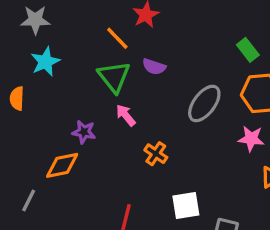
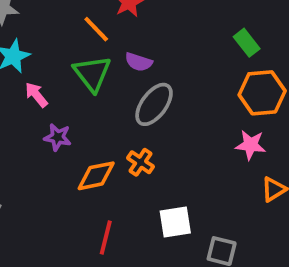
gray ellipse: (204, 103) -> (154, 104), moved
pink arrow: (126, 115) -> (36, 95), moved
orange diamond: (62, 165) -> (96, 176), moved

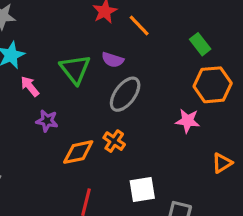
orange line: (96, 29) -> (139, 25), moved
pink star: (250, 145) -> (188, 121), moved

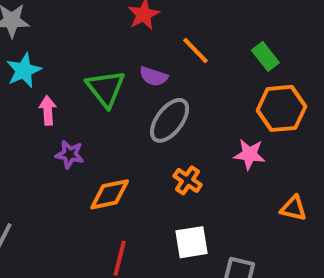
orange line: (139, 25) -> (195, 50), moved
pink arrow: (30, 86) -> (48, 110), turned 35
orange cross: (114, 141) -> (188, 180), moved
orange triangle: (222, 163) -> (293, 208), turned 45

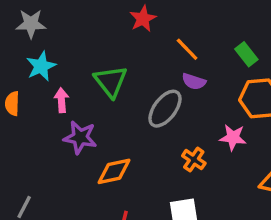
purple semicircle: (154, 76) -> (194, 81), moved
purple star: (70, 154) -> (80, 137), size x1.4
orange cross: (188, 180) -> (194, 160), moved

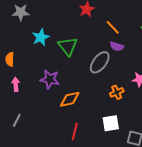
cyan star: (41, 66) -> (41, 37), moved
pink arrow: (61, 100) -> (16, 84), moved
orange cross: (194, 160) -> (117, 92), turned 32

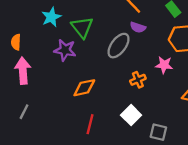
purple star: (50, 79) -> (65, 50), moved
pink arrow: (16, 84) -> (23, 71), size x1.6
white square: (111, 123) -> (131, 115), turned -36

